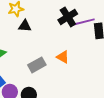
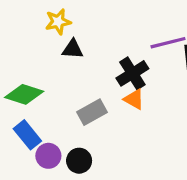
black cross: (68, 17) -> (132, 73), moved

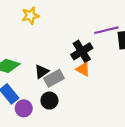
black triangle: (73, 49) -> (42, 71), moved, turned -40
black circle: (79, 161) -> (49, 101), moved

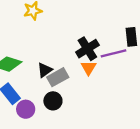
purple line: (106, 30) -> (114, 53), moved
orange triangle: (83, 69) -> (89, 68), turned 32

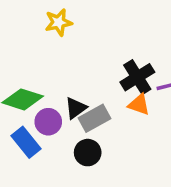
orange triangle: (89, 68) -> (139, 105), turned -42
purple circle: (26, 109) -> (48, 122), moved

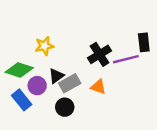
yellow star: (59, 22) -> (44, 46), moved
orange triangle: (139, 105) -> (98, 87), moved

